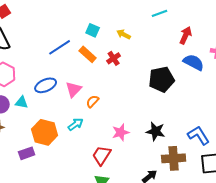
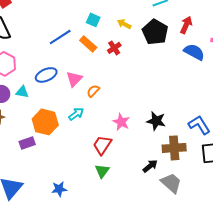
black pentagon: (162, 79) -> (155, 32), moved, turned -30
pink star: (121, 132) -> (121, 122), turned -30

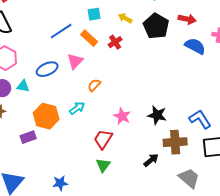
cyan square: (93, 20) -> (94, 14), turned -32
red arrow: (186, 25) -> (187, 19), turned 78
pink triangle: (74, 79) -> (75, 61), moved
gray trapezoid: (171, 183) -> (189, 178), moved

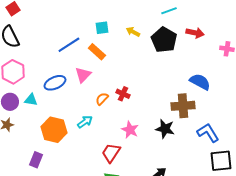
red cross: (115, 42) -> (123, 94), moved, turned -32
blue semicircle: (195, 46) -> (200, 82), moved
purple rectangle: (28, 137) -> (36, 160), moved, turned -49
brown cross: (175, 142) -> (183, 106), moved

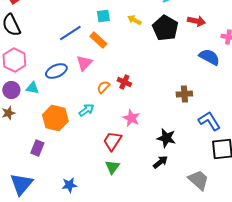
blue semicircle: (200, 82) -> (209, 57), moved
brown cross: (183, 106) -> (184, 94), size x0.7
black star: (165, 129) -> (166, 138), moved

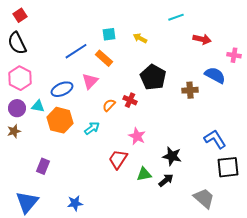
black pentagon: (165, 28) -> (153, 77), moved
brown cross: (184, 94) -> (190, 90), moved
orange hexagon: (55, 118) -> (60, 120), moved
green triangle: (112, 167) -> (144, 174), moved, turned 42

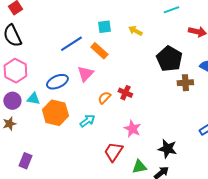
black pentagon: (153, 77) -> (169, 59), moved
purple rectangle: (43, 166) -> (25, 161), moved

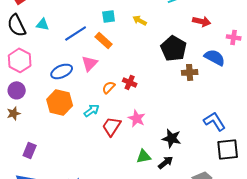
cyan triangle: (33, 99) -> (43, 24), moved
red trapezoid: (113, 152) -> (112, 126), moved

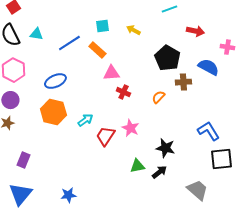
pink triangle: (90, 63) -> (111, 73), moved, turned 42
orange semicircle: (109, 87) -> (158, 97), moved

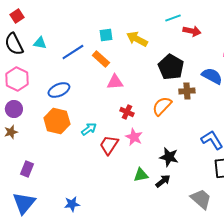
yellow arrow: (133, 30) -> (137, 39), size x1.5
red arrow: (195, 31) -> (192, 31), moved
red cross: (123, 92) -> (127, 112), moved
orange semicircle: (158, 97) -> (162, 106), size x1.5

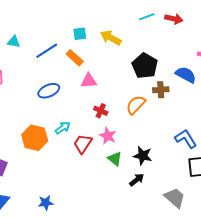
red arrow: (192, 31) -> (174, 19), moved
blue ellipse: (59, 90) -> (49, 91), moved
orange hexagon: (57, 121) -> (35, 138), moved
green triangle: (141, 175) -> (115, 159), moved, turned 49

